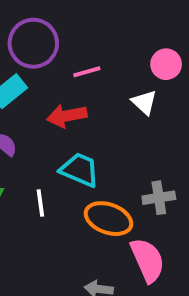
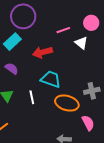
pink line: (87, 72) -> (63, 30), moved
pink semicircle: (148, 260) -> (88, 123), size x0.7

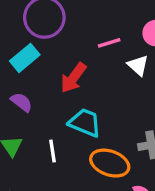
red arrow: (42, 52) -> (73, 78), turned -42

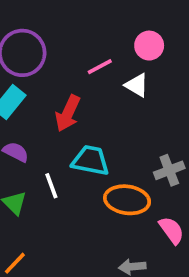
white line: (53, 151) -> (51, 186), moved

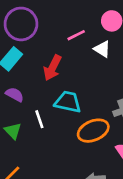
orange ellipse: (127, 200) -> (93, 131), turned -32

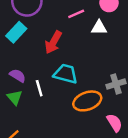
white triangle: (102, 49) -> (99, 28), turned -35
purple semicircle: (15, 94) -> (18, 76), moved

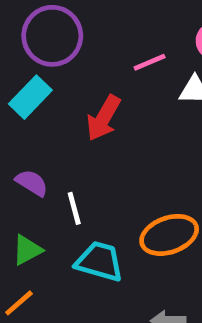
cyan trapezoid: (66, 74) -> (99, 261), moved
green triangle: (15, 98) -> (27, 250), moved, turned 42

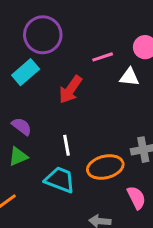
white line: (74, 208) -> (66, 145), moved
green triangle: (27, 250) -> (18, 156), moved

